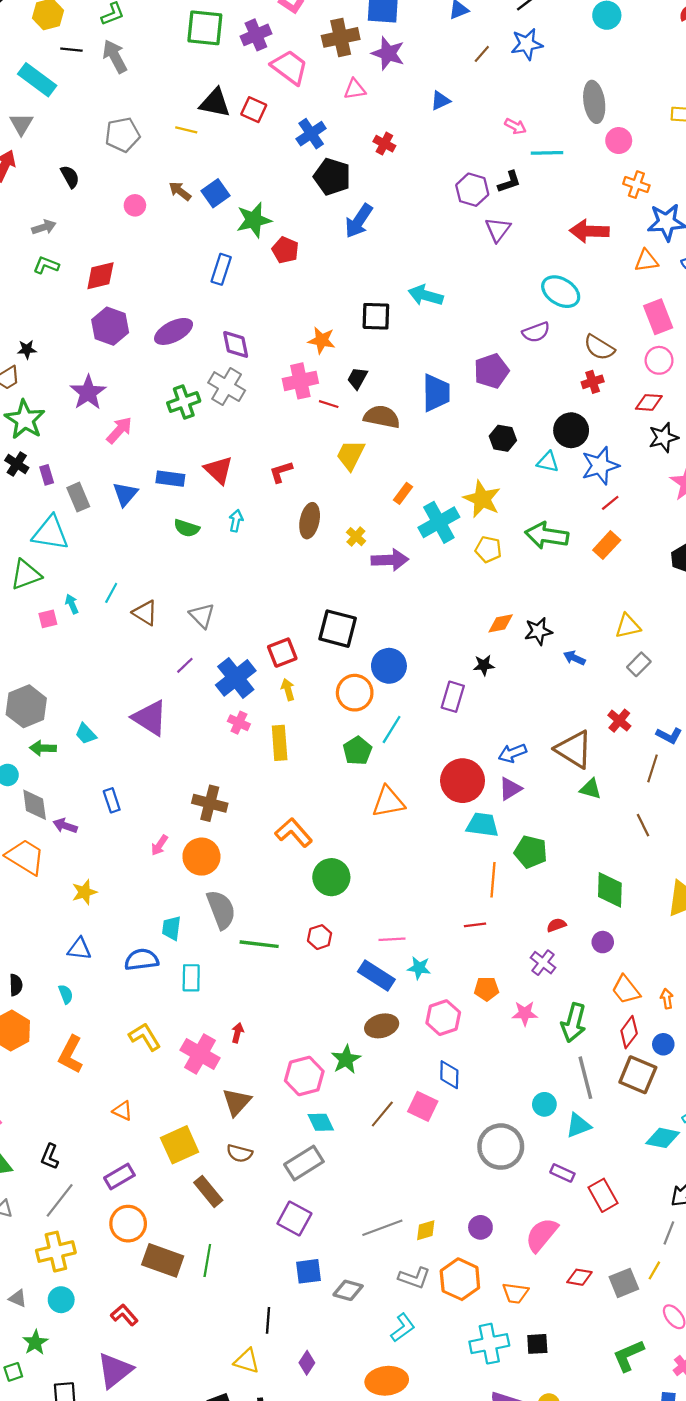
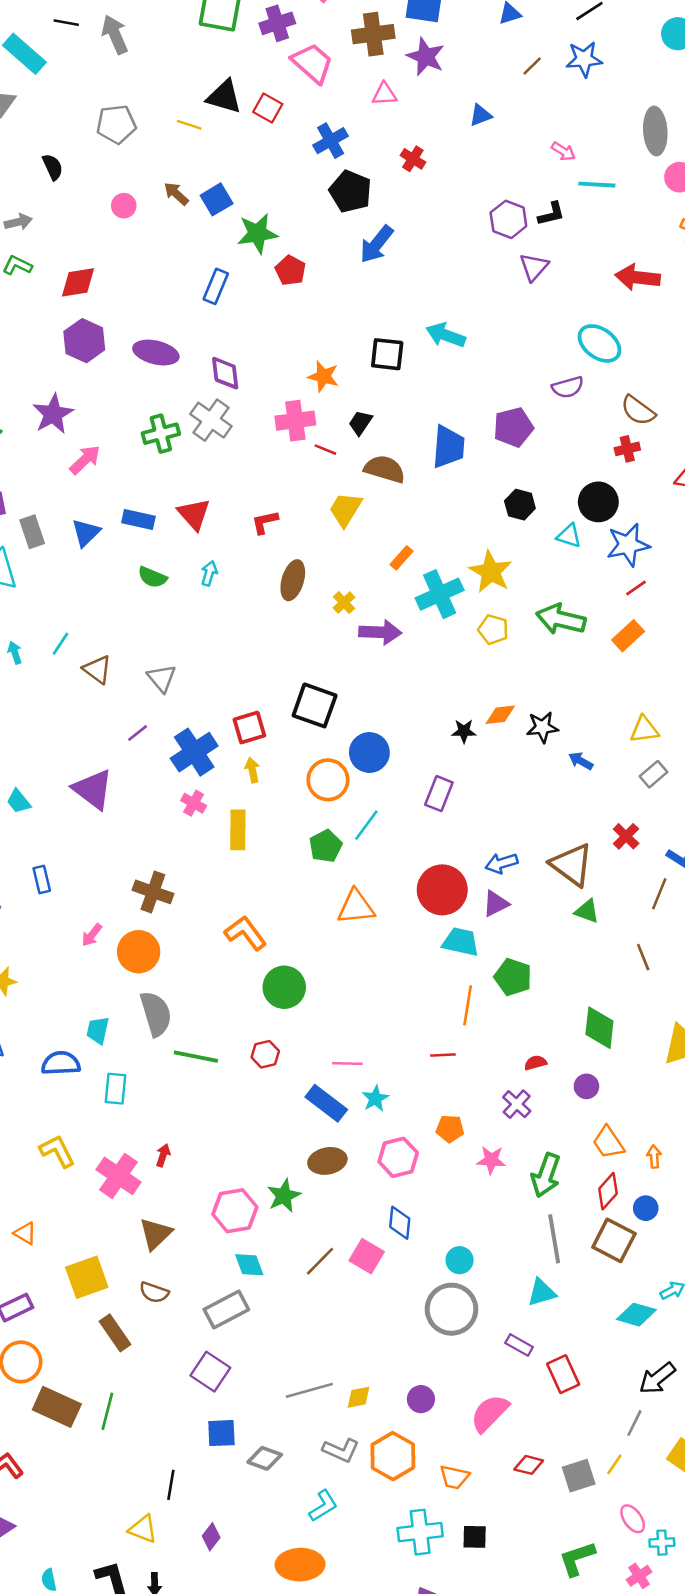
purple ellipse: (174, 331) -> (156, 353), turned 36
black star: (484, 665) -> (464, 731), moved
cyan star: (419, 968) -> (375, 1099), turned 30
cyan circle: (544, 1104) -> (460, 1260), moved

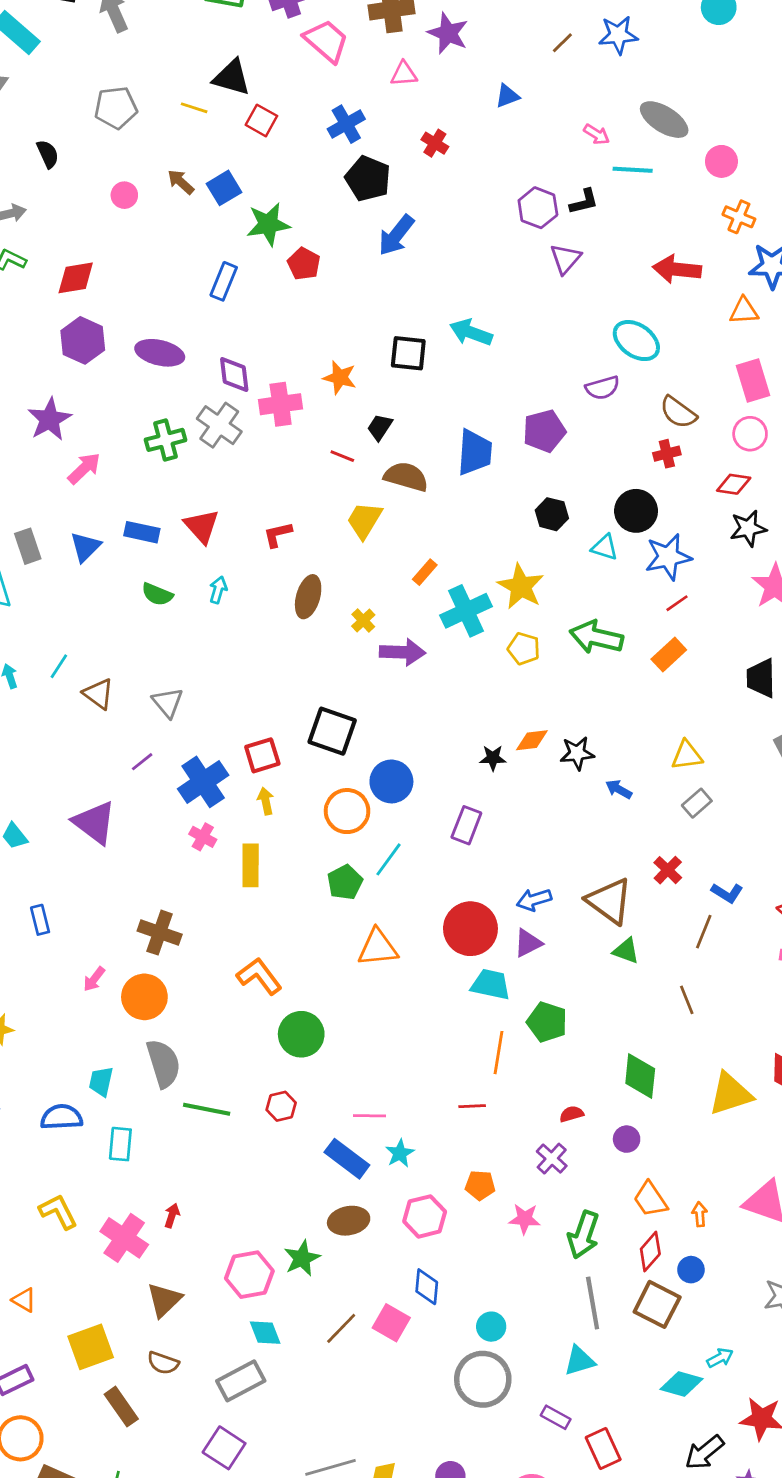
red square: (268, 108) -> (261, 120), moved
gray ellipse: (655, 131) -> (664, 120), moved, turned -54
pink cross: (295, 421) -> (281, 404), moved

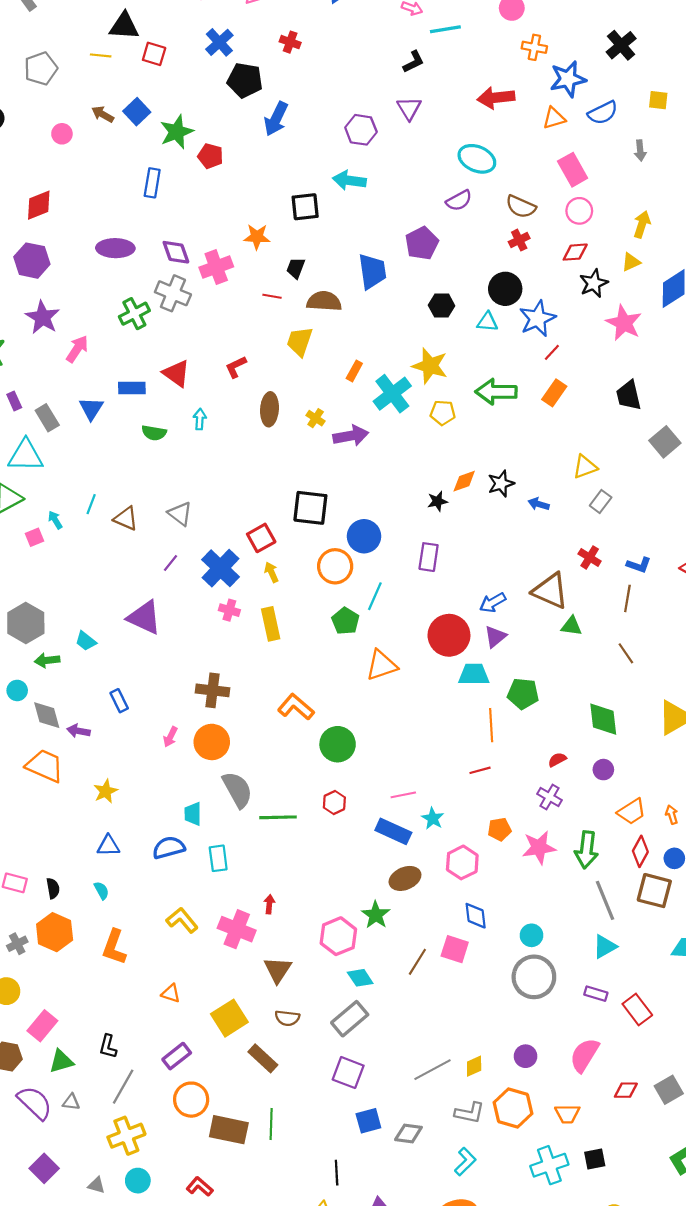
purple hexagon: (538, 208) -> (361, 130), moved
purple hexagon: (83, 340) -> (32, 261), moved
orange trapezoid: (650, 1199) -> (632, 812), turned -76
pink star: (525, 1219) -> (539, 848), size x1.4

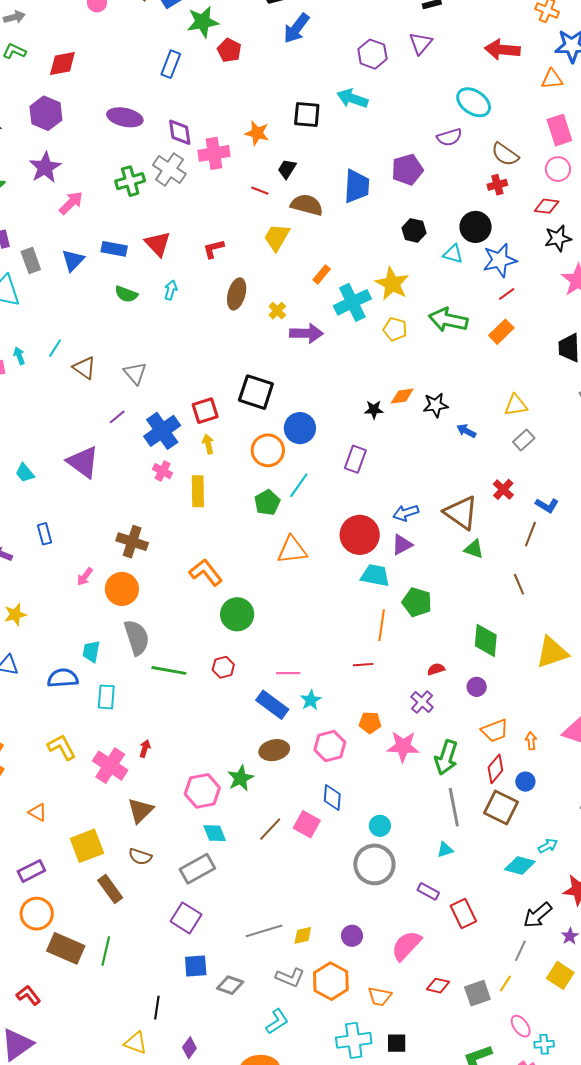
cyan triangle: (605, 947) -> (445, 850), size x0.7

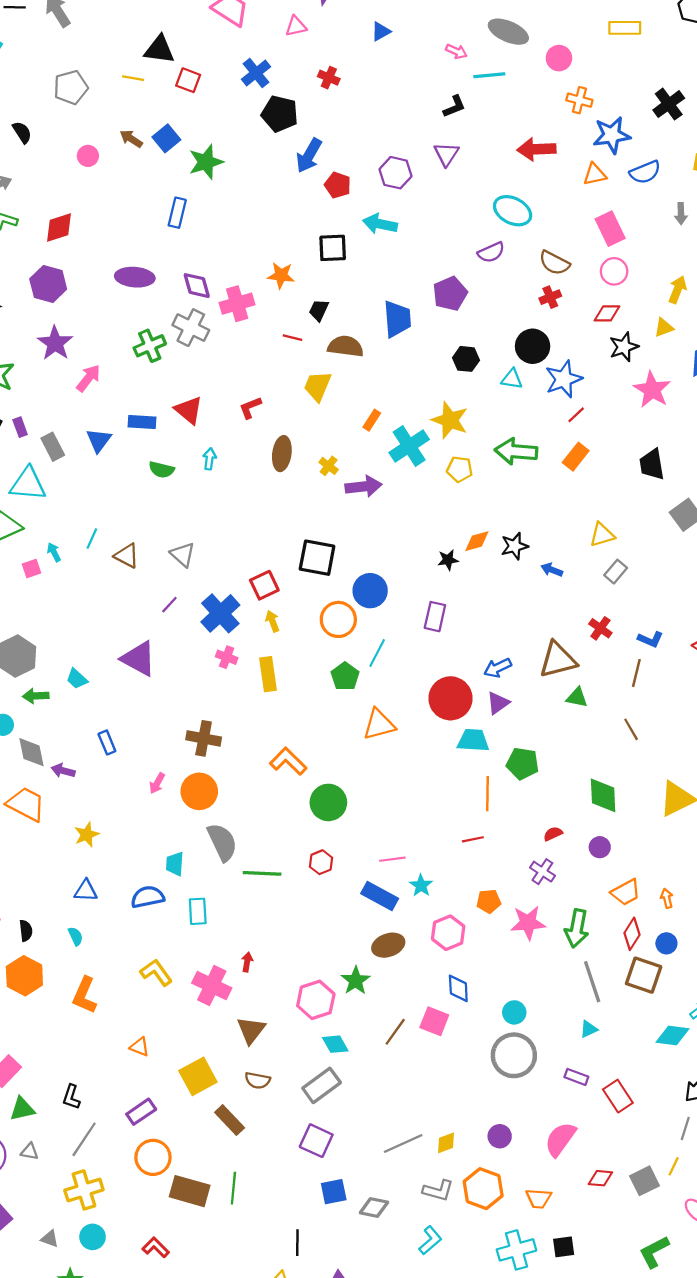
red pentagon: (229, 50) -> (338, 185), moved
brown triangle: (461, 513) -> (558, 660), turned -42

